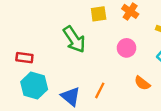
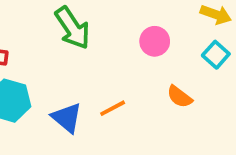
orange line: (100, 90) -> (113, 108), turned 35

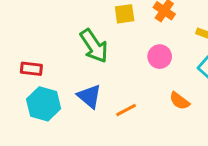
blue triangle: (67, 118) -> (89, 96), moved

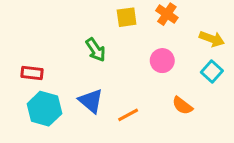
green arrow: (94, 46) -> (96, 50), size x0.7

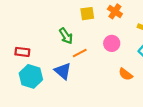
orange line: (128, 115) -> (80, 53), moved

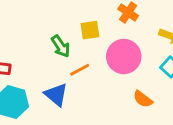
yellow square: (87, 14) -> (90, 30), moved
pink circle: (112, 43) -> (124, 57), size x1.5

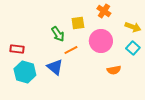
orange semicircle: (143, 99) -> (114, 70), turned -48

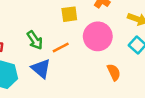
green arrow: (58, 34) -> (35, 40), moved
orange semicircle: (114, 70) -> (114, 72), turned -104

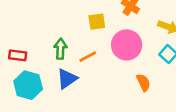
green arrow: (35, 40) -> (60, 49), turned -144
blue triangle: (41, 69) -> (67, 79), turned 45

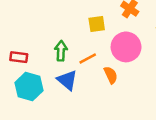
blue triangle: (67, 79) -> (67, 80), turned -45
orange semicircle: (143, 83) -> (111, 75), moved

